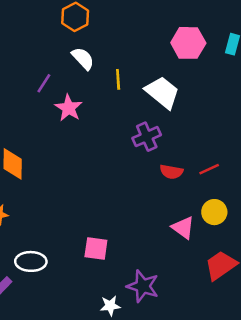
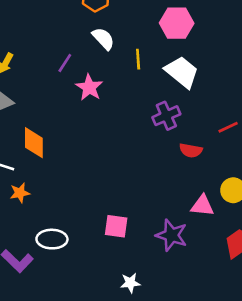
pink hexagon: (188, 43) -> (177, 23), moved
red line: (209, 169) -> (228, 127), moved
pink triangle: (183, 228) -> (202, 206), turned -30
purple star: (143, 286) -> (171, 235), moved

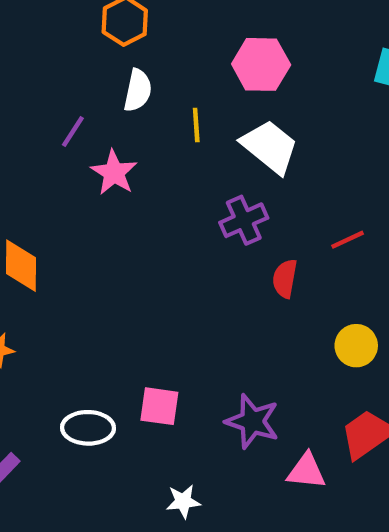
white semicircle: (103, 39) -> (138, 90), turned 55
red semicircle: (191, 150) -> (285, 279), turned 90
pink triangle: (202, 206) -> (306, 471), moved
white ellipse: (52, 239) -> (88, 428), moved

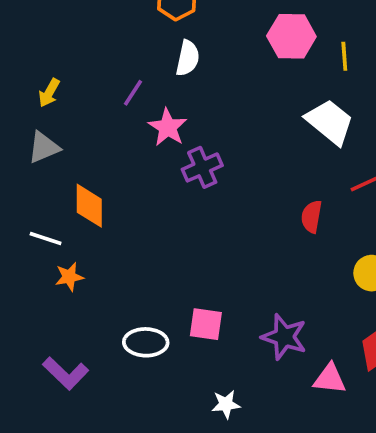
yellow line: (196, 125) -> (344, 56), moved
white trapezoid: (270, 147) -> (330, 122), moved
purple cross: (244, 220) -> (202, 167), moved

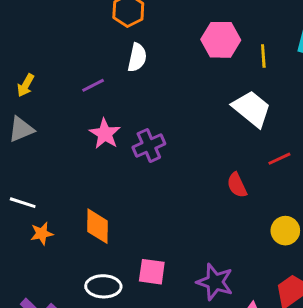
purple line: (133, 93) -> (93, 85), turned 30
pink star: (168, 127) -> (105, 134), moved
orange diamond: (89, 206) -> (97, 226), moved
red semicircle: (312, 217) -> (237, 185), turned -35

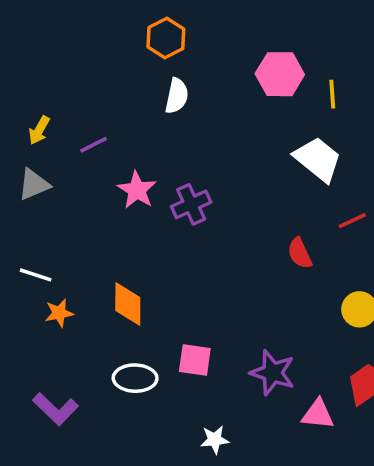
purple line: (93, 85) -> (93, 145), moved

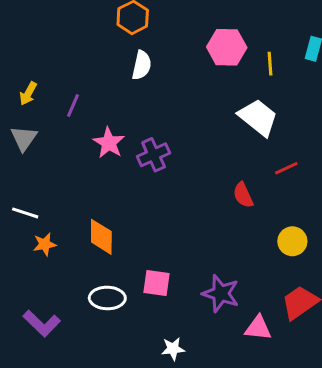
purple line: (93, 145) -> (73, 105), turned -40
gray triangle: (34, 185) -> (24, 138), turned -32

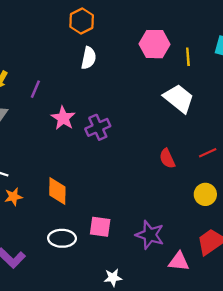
red line: (286, 168) -> (208, 153), moved

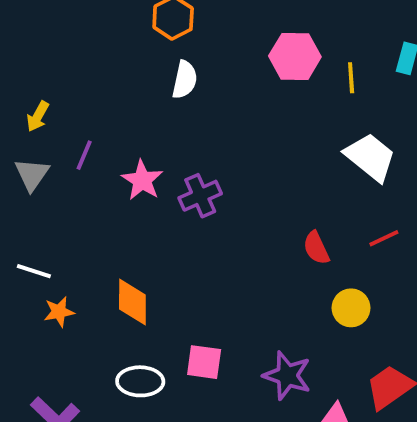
purple line: (35, 89) -> (84, 155), moved
white trapezoid: (179, 98) -> (370, 157), moved
yellow circle: (205, 194) -> (351, 308), moved

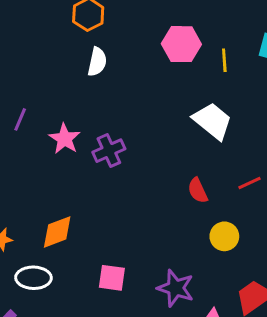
white trapezoid: (370, 157) -> (212, 121), moved
orange diamond: (132, 302) -> (57, 232), turned 69
white ellipse: (140, 381) -> (33, 278), moved

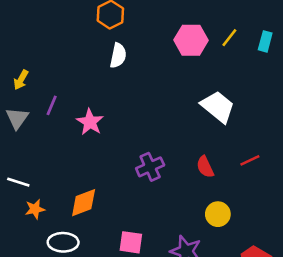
yellow line: (224, 60) -> (229, 38), moved, turned 42
purple cross: (109, 151) -> (150, 167), moved
yellow circle: (224, 236) -> (218, 214), moved

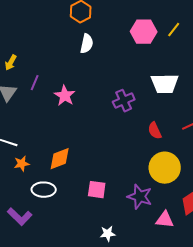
white trapezoid: (218, 107) -> (165, 84), turned 140
purple cross: (150, 167) -> (124, 101), moved
yellow circle: (218, 214) -> (165, 168), size x1.6

